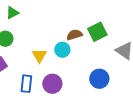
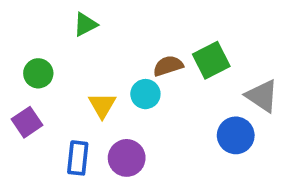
green triangle: (12, 13) -> (85, 24), moved
blue circle: (99, 79) -> (236, 135), moved

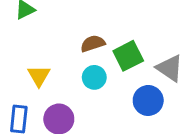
green square: (211, 60) -> (128, 56), moved
cyan circle: (145, 94) -> (94, 77), moved

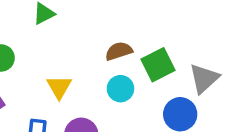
gray triangle: (170, 68) -> (204, 78), turned 44

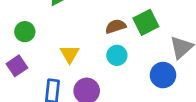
green square: (158, 65) -> (146, 22), moved

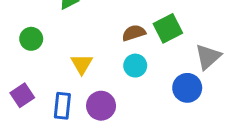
purple square: (17, 66) -> (22, 95), moved

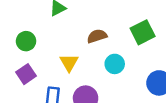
brown semicircle: (134, 33) -> (97, 36), moved
purple square: (22, 95) -> (26, 74), moved

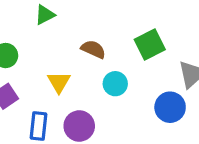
brown semicircle: (97, 36) -> (93, 49), turned 42

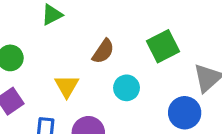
brown semicircle: (93, 49) -> (103, 51), turned 100

